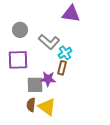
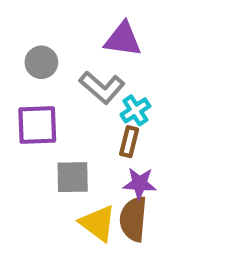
purple triangle: (71, 14) -> (123, 39), moved
purple star: (48, 79) -> (140, 183), moved
brown semicircle: (31, 105) -> (133, 219), moved, size x1.5

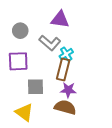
brown rectangle: (129, 142) -> (63, 69), size x1.5
brown semicircle: (133, 219) -> (65, 107), turned 100
yellow triangle: (98, 223) -> (24, 112), moved

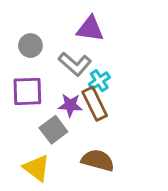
brown rectangle: (63, 69) -> (95, 104), turned -40
gray square: (36, 87) -> (53, 130), turned -36
purple star: (68, 90) -> (70, 105), moved

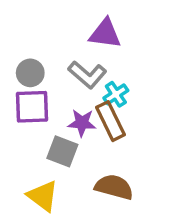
gray circle: (30, 46) -> (30, 73), moved
gray square: (53, 130) -> (62, 151), turned -32

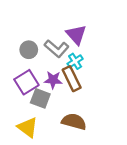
purple triangle: (105, 34) -> (76, 35), moved, turned 40
gray circle: (30, 73) -> (29, 50), moved
purple square: (32, 107) -> (26, 82), moved, turned -30

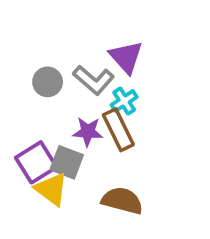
purple square: (26, 82) -> (36, 162), moved
yellow triangle: (28, 127) -> (51, 189), moved

